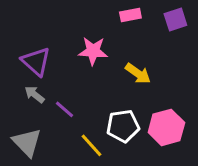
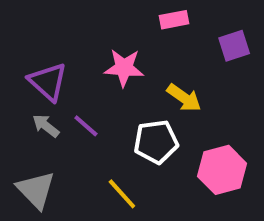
purple square: (175, 19) -> (234, 46), moved
purple line: (64, 109) -> (86, 126), moved
white pentagon: (123, 126) -> (156, 142), moved

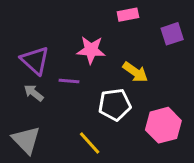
purple line: (86, 126) -> (69, 81), moved, turned -36

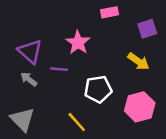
pink star: (91, 50) -> (78, 43), turned 30
yellow arrow: (135, 72) -> (138, 61), moved

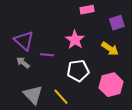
pink star: (78, 43) -> (75, 40), moved
gray triangle: (22, 119) -> (33, 95), moved

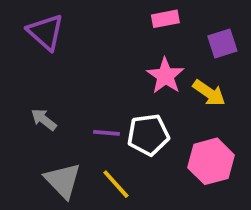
pink star: (75, 40) -> (165, 76), moved
purple triangle: (24, 41) -> (46, 32), moved
purple line: (47, 55) -> (106, 133), moved

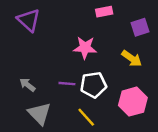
pink star: (165, 76) -> (85, 48), moved, turned -30
gray arrow: (44, 120) -> (27, 85), moved
yellow line: (116, 184) -> (86, 117), moved

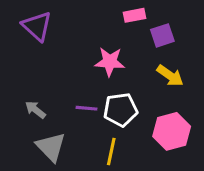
purple square: (140, 27) -> (162, 35), moved
yellow line: (86, 117) -> (111, 152), turned 54

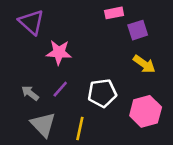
pink star: (110, 62) -> (59, 52), moved
purple line: (86, 108) -> (60, 89), moved, turned -54
yellow line: (111, 152) -> (80, 128), moved

